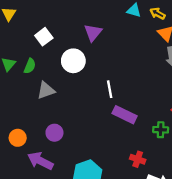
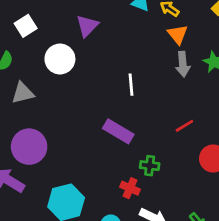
white line: (110, 89) -> (131, 85), moved
green cross: (161, 130) -> (150, 166), moved
purple circle: (54, 133) -> (29, 147), size x1.6

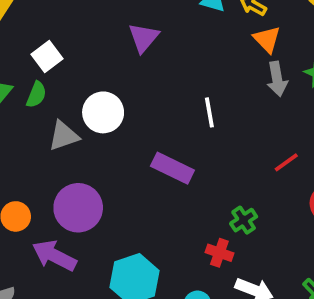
white square: (26, 26) -> (47, 56), moved
white circle: (60, 59) -> (103, 112), moved
purple rectangle: (118, 131) -> (172, 168), moved
green cross: (150, 166) -> (244, 220), turned -36

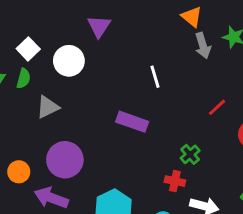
white circle: (103, 112) -> (69, 61), moved

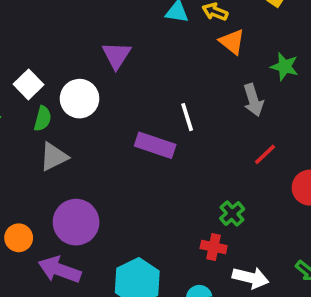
gray arrow: (203, 46) -> (253, 100), moved
green semicircle: (24, 79) -> (43, 119), moved
purple rectangle: (132, 122) -> (155, 145), moved

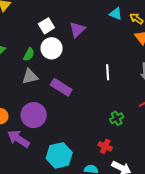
white square: (29, 84) -> (46, 26), moved
purple rectangle: (155, 145) -> (61, 87), moved
green cross: (232, 214) -> (117, 118), moved

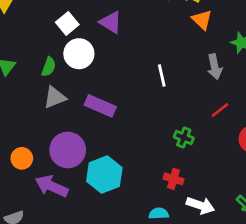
purple triangle: (77, 30) -> (111, 22), turned -36
green cross: (117, 118) -> (184, 137), turned -32
cyan hexagon: (59, 155) -> (104, 175), moved

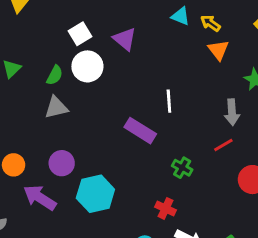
gray arrow: (215, 67) -> (232, 112), moved
purple rectangle: (100, 106) -> (140, 131), moved
purple circle: (68, 150) -> (62, 163), size x0.7

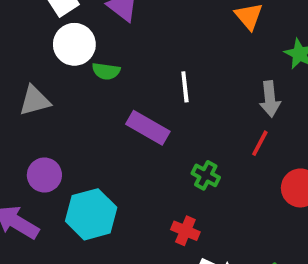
green semicircle: (55, 75) -> (106, 71), moved, turned 72
red line: (223, 145) -> (260, 143), turned -30

